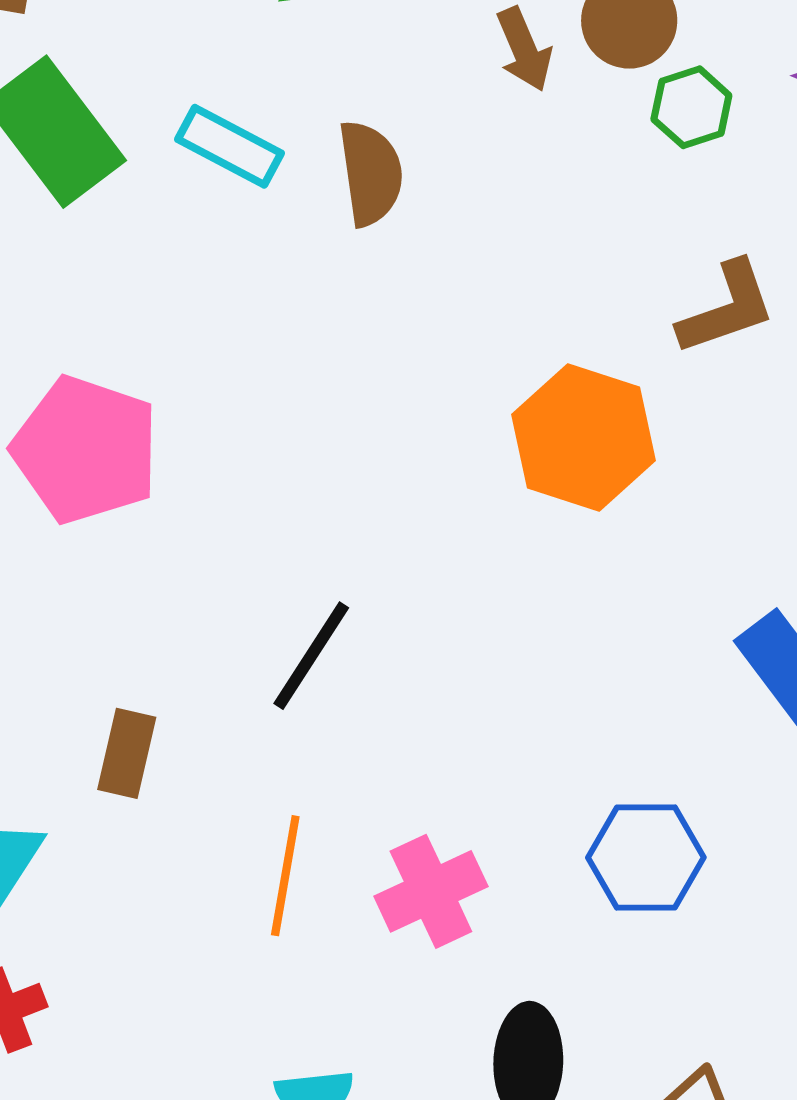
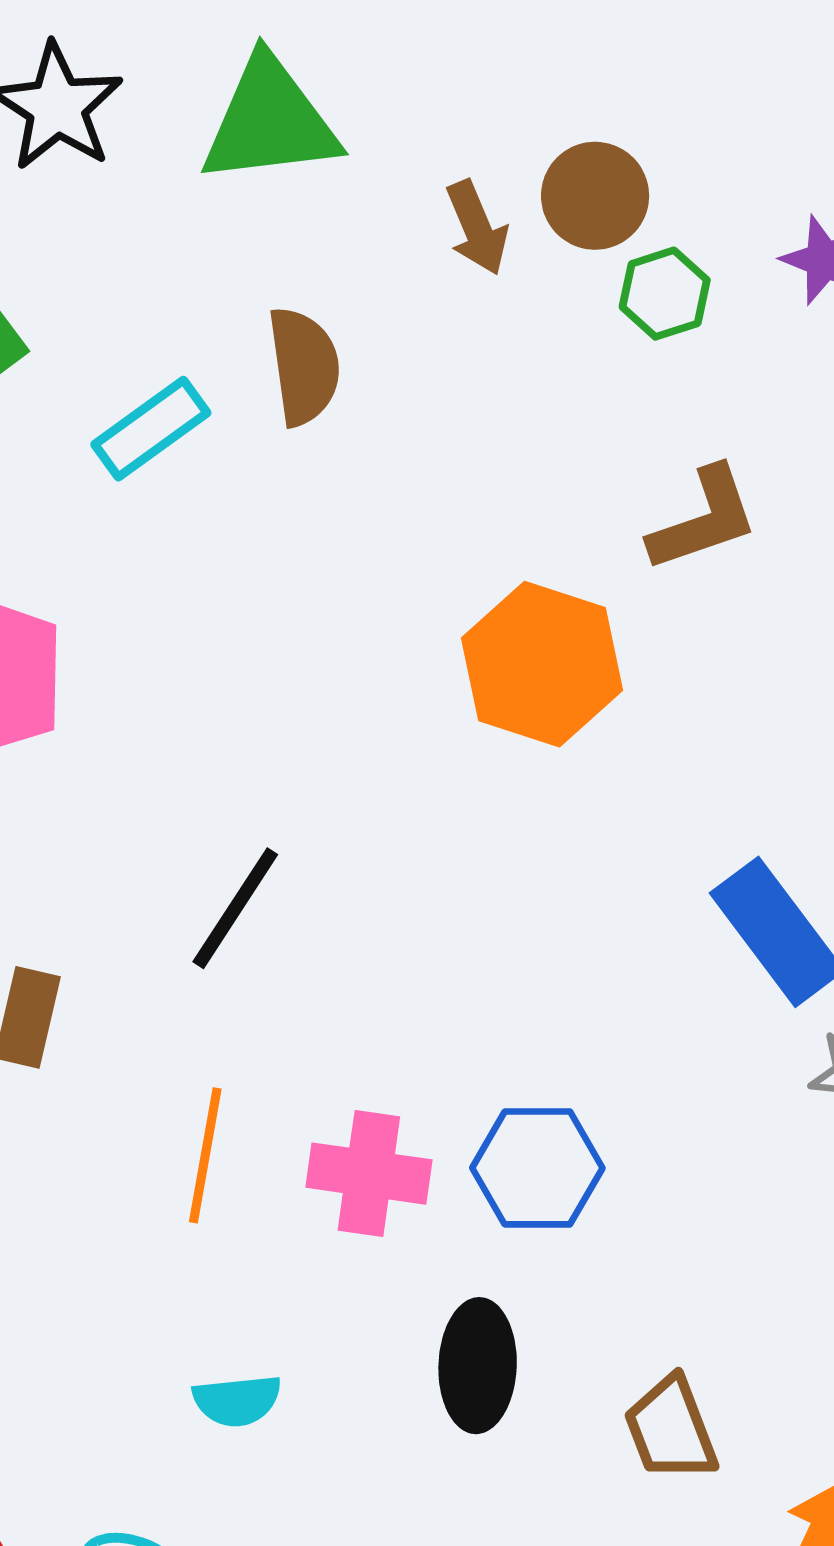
cyan rectangle: (230, 146) -> (151, 429), moved, turned -64
blue hexagon: (646, 857) -> (537, 1168), moved
pink cross: (431, 891) -> (369, 1174), turned 33

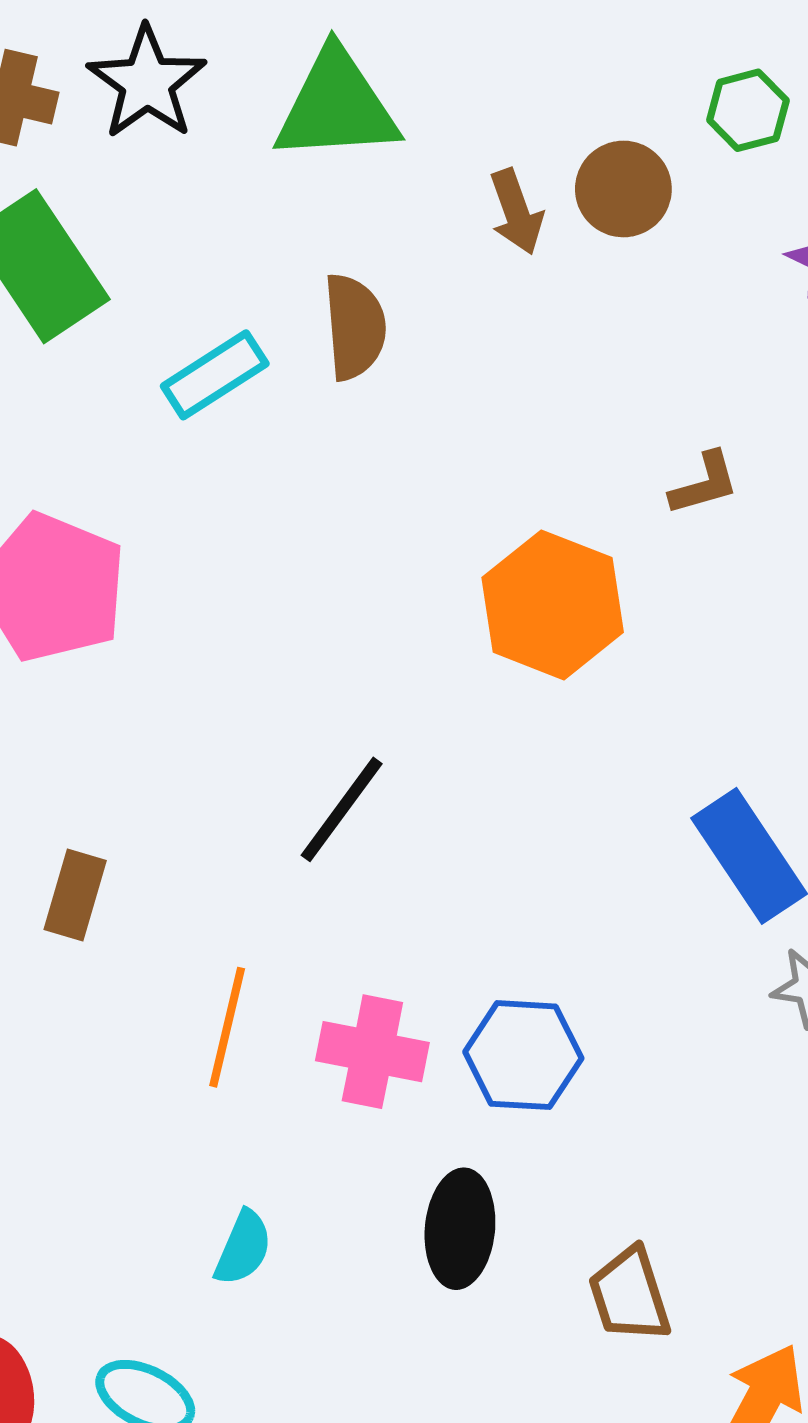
green hexagon: (665, 294) -> (748, 110), moved
brown L-shape: (704, 519) -> (704, 484), size x0.7
black line: (235, 908) -> (342, 809), moved
cyan semicircle: (237, 1401) -> (243, 1248), turned -64

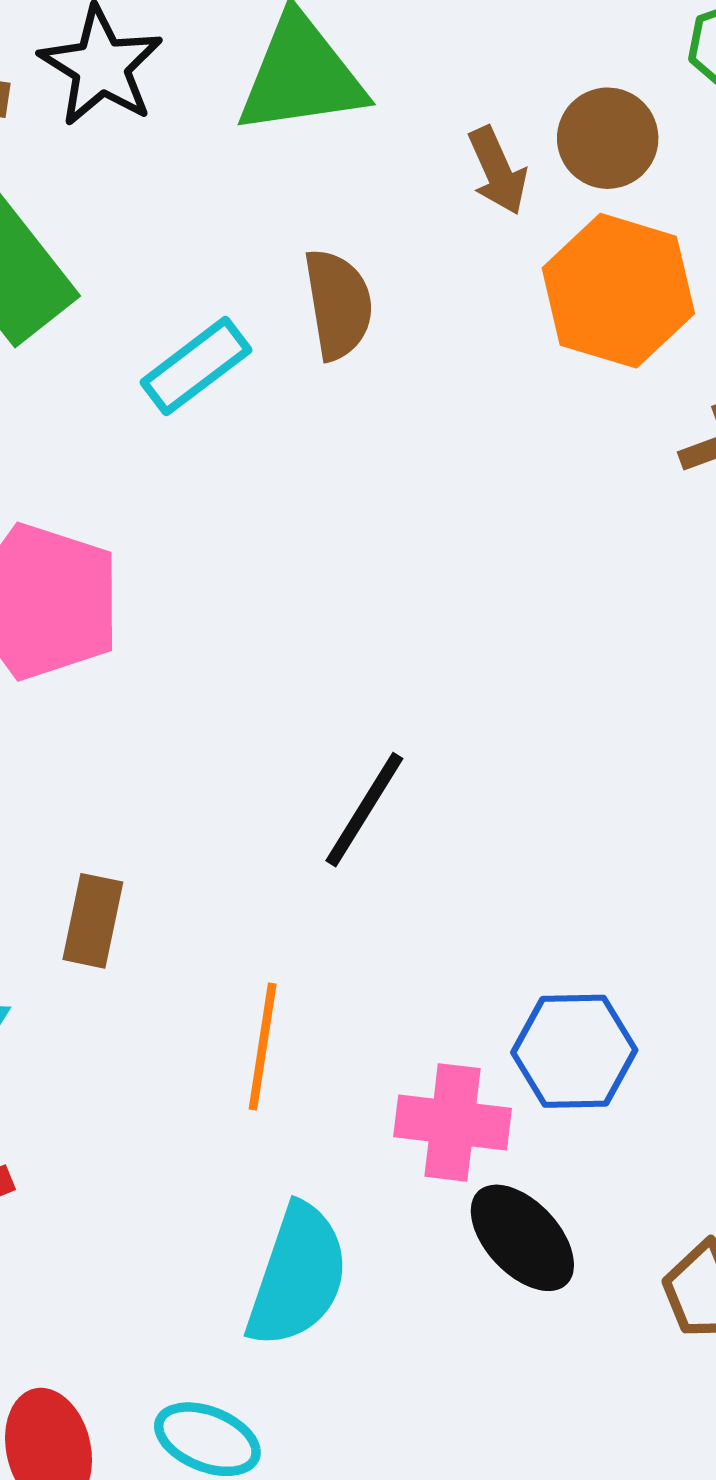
orange hexagon: (553, 605) -> (618, 291), moved
pink cross: (372, 1052) -> (453, 1122), moved
black ellipse: (460, 1229) -> (522, 1238), turned -44
cyan semicircle: (243, 1248) -> (297, 1276), size x1.8

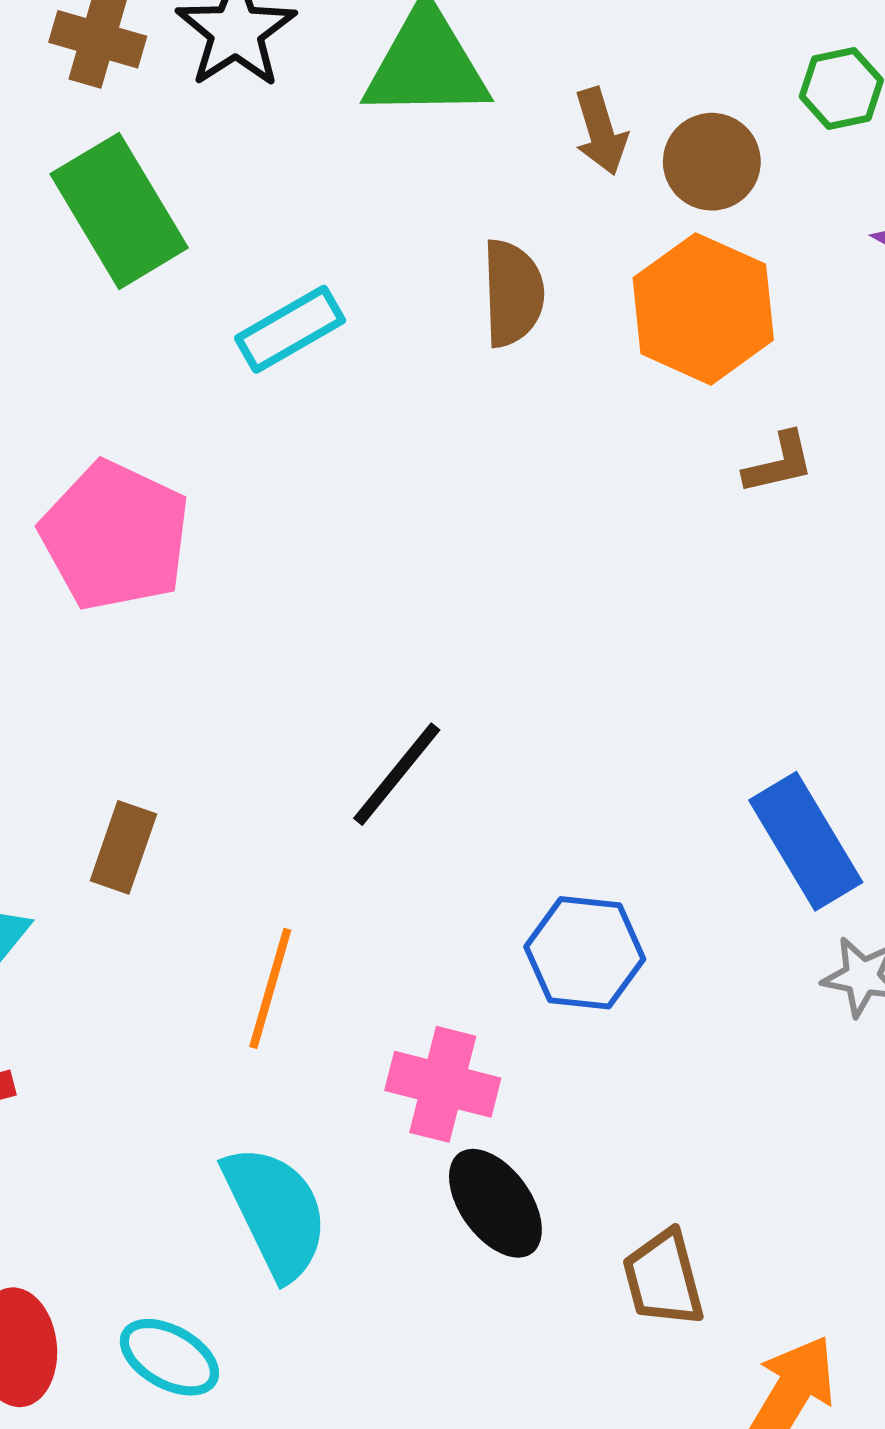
brown arrow: (498, 171) -> (601, 131), moved
brown semicircle: (338, 304) -> (513, 293), moved
blue hexagon: (574, 1051) -> (585, 953), moved
cyan semicircle: (297, 1276) -> (276, 1212), turned -52

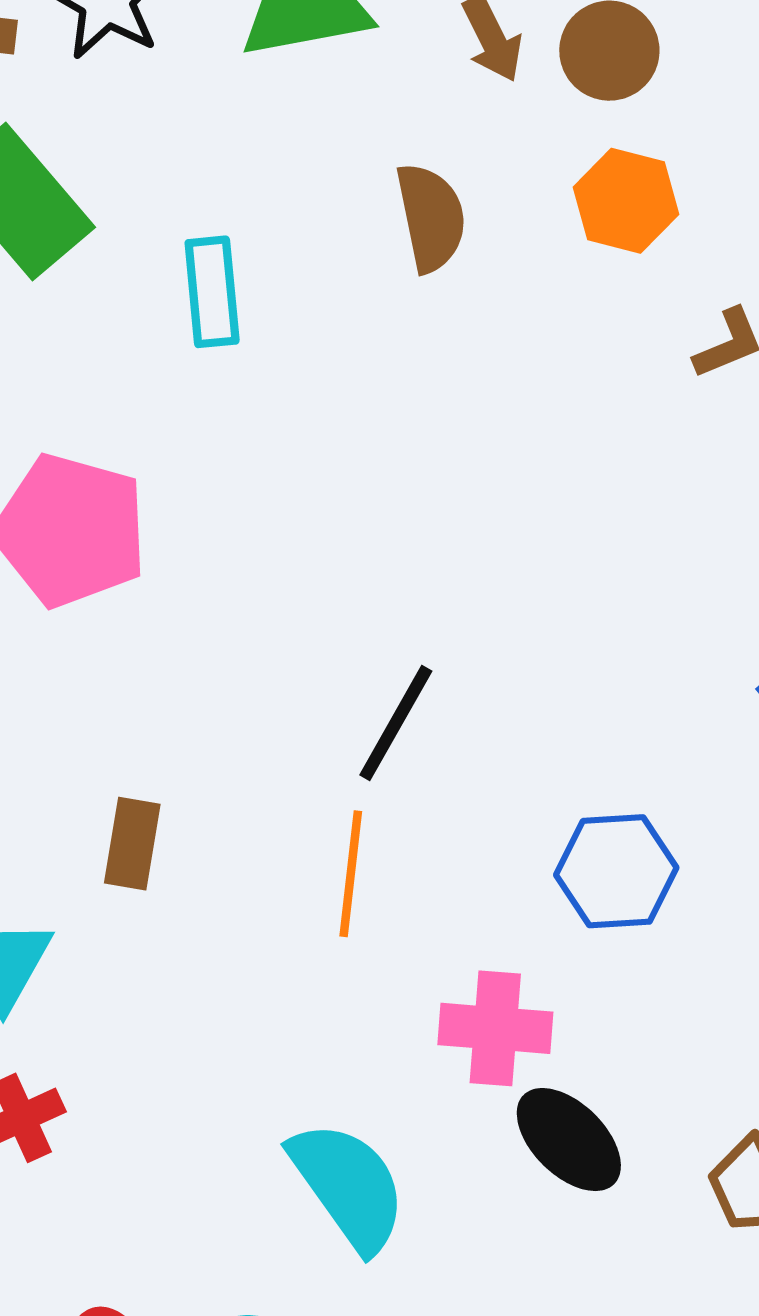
orange hexagon: (703, 309) -> (626, 201), size x0.7
cyan rectangle: (290, 329) -> (212, 292), turned -56
orange line: (270, 988) -> (351, 874), moved

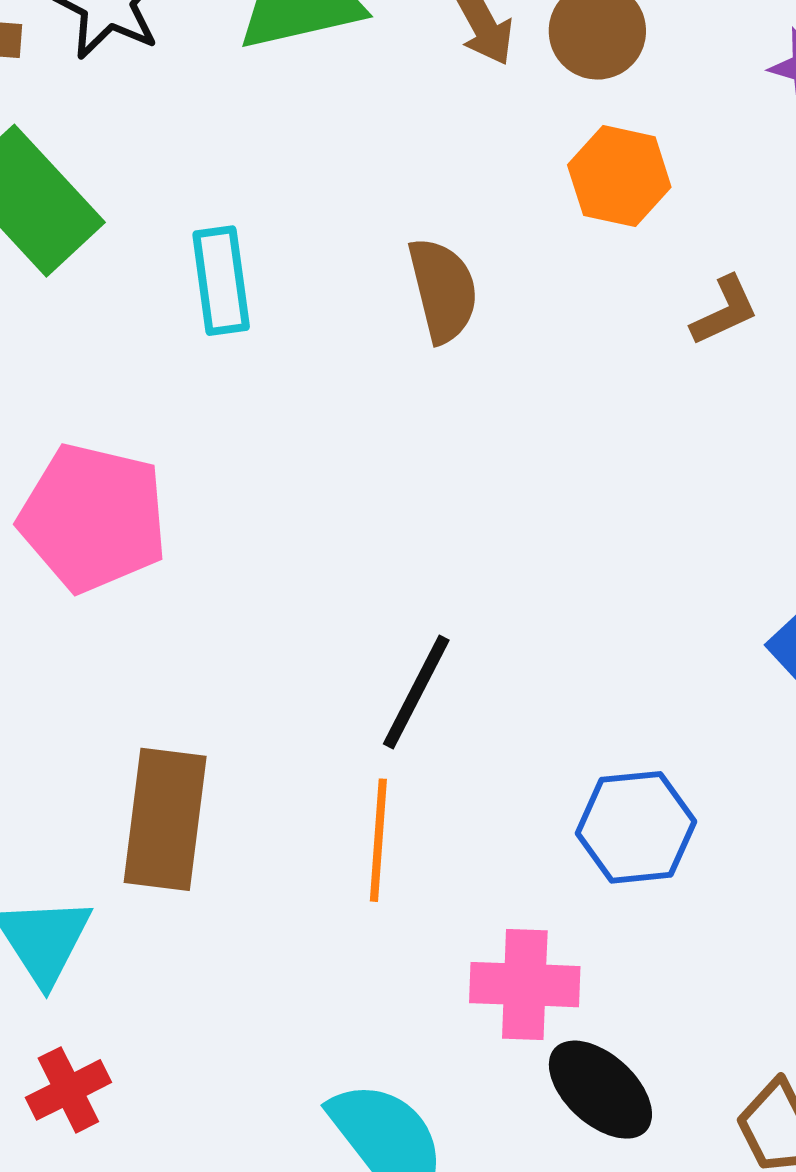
brown semicircle: (431, 217) -> (443, 290), moved
brown rectangle: (132, 844) -> (165, 819), size x1.6

